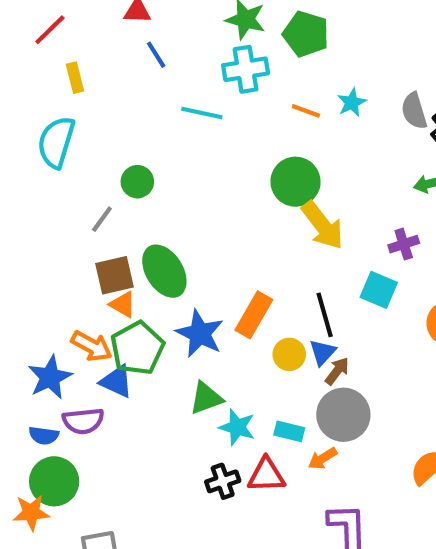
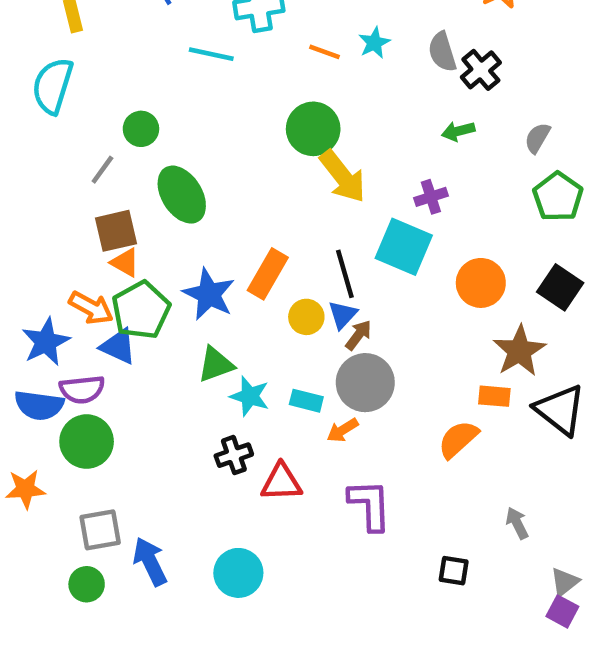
green ellipse: (164, 271) -> (182, 195), moved
cyan square: (379, 290) -> (404, 247), size x1.4
blue semicircle: (44, 436) -> (39, 405), size x1.5
red triangle: (266, 475) -> (281, 482), moved
green circle: (54, 481) -> (87, 442), moved

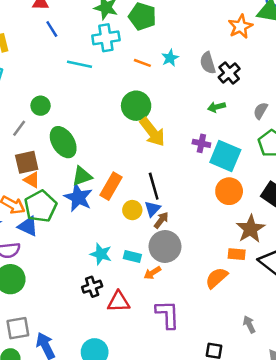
purple cross: (431, 197) -> (201, 143), turned 30
cyan square: (404, 247) -> (225, 156), moved
green triangle: (216, 364) -> (82, 176), moved

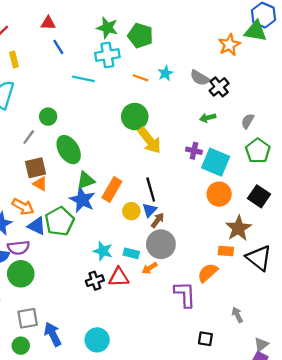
gray semicircle: (208, 63) -> (200, 78), turned -42
green pentagon: (41, 206) -> (60, 221), moved
red triangle: (118, 302) -> (119, 277), moved
purple L-shape: (167, 314) -> (185, 294), moved

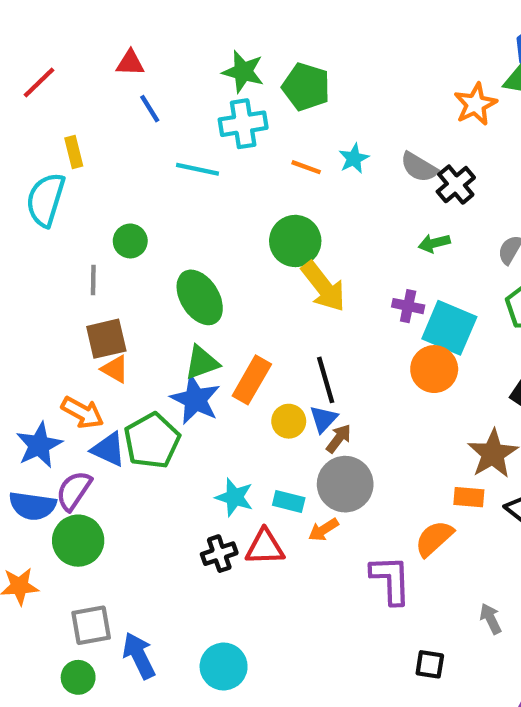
yellow rectangle: (14, 60) -> (74, 152), moved
gray line: (29, 137) -> (93, 280), turned -35
green ellipse: (69, 150) -> (200, 297), moved
orange circle: (219, 194) -> (434, 369), moved
purple semicircle: (18, 248) -> (74, 491), turned 130

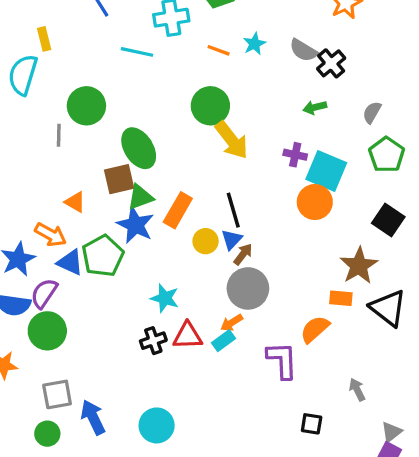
green circle: (130, 241) -> (86, 106), size x1.5
brown square: (106, 339) -> (119, 179), moved
cyan rectangle: (289, 501) -> (223, 341), moved, turned -50

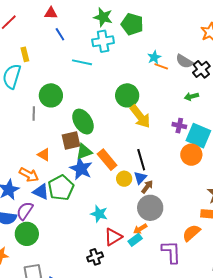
orange line: (219, 50) -> (161, 66), moved
orange rectangle: (178, 210) -> (107, 160), turned -70
red triangle: (188, 336) -> (113, 237), turned -30
black cross: (153, 341) -> (95, 257), moved

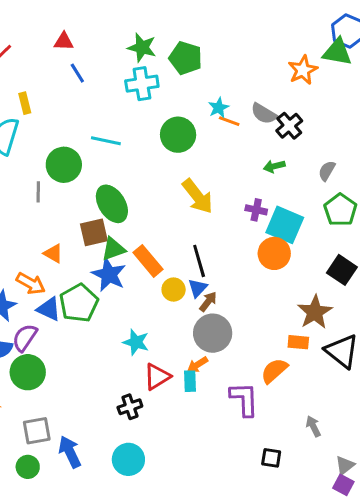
cyan line: (82, 62) -> (106, 141), moved
green circle: (127, 95) -> (178, 135), moved
cyan rectangle: (135, 240) -> (190, 381), turned -56

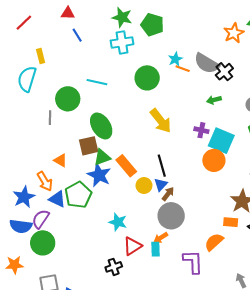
gray semicircle: (264, 114) -> (207, 63), size x1.4
orange arrow: (31, 284) -> (45, 181), turned 30

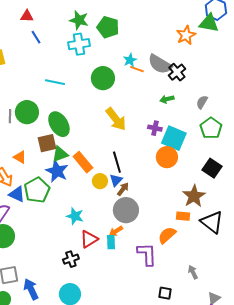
green circle: (68, 99) -> (27, 112), moved

